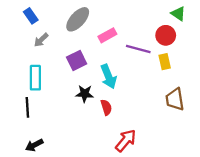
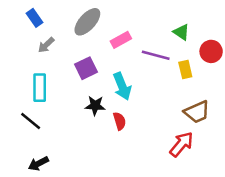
green triangle: (178, 14) -> (181, 32), moved
red circle: (166, 35) -> (211, 51), moved
brown trapezoid: (175, 99) -> (197, 112), turned -105
black line: (27, 107) -> (31, 121), turned -48
red arrow: (126, 141) -> (181, 144), moved

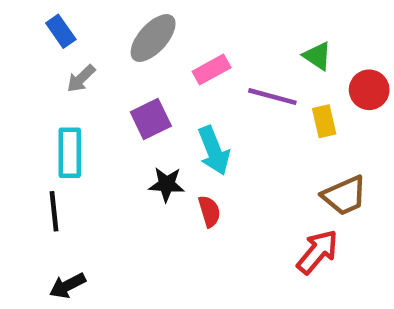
black line: (31, 121) -> (54, 211), turned 45

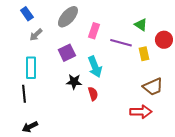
pink rectangle: (212, 70) -> (94, 31), turned -42
red arrow: (317, 252) -> (141, 112), turned 50

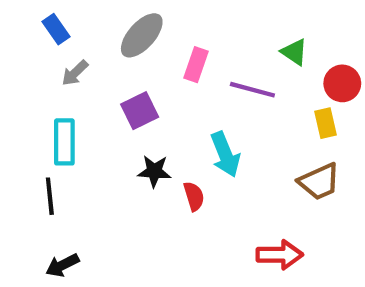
yellow rectangle: (144, 54) -> (326, 123), moved
cyan arrow: (95, 67) -> (225, 154), moved
red arrow: (141, 112) -> (280, 255), moved

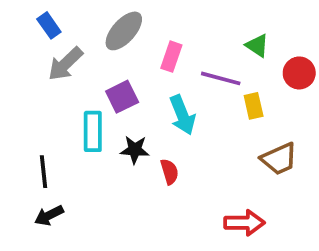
gray arrow: (75, 73) -> (65, 64), size x1.5
yellow rectangle: (326, 123) -> (254, 106), moved
cyan rectangle: (64, 142) -> (93, 131), moved
cyan arrow: (225, 154) -> (182, 115), moved
black arrow: (62, 265) -> (49, 215), moved

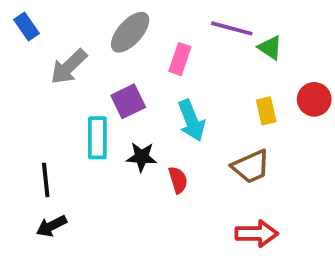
blue rectangle: (49, 25) -> (26, 26), moved
red circle: (299, 73) -> (314, 99), moved
purple line: (221, 78) -> (232, 28), moved
brown trapezoid: (279, 159) -> (251, 166), moved

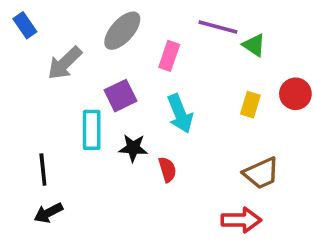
yellow rectangle: (266, 111) -> (250, 105), turned 30
brown trapezoid: (251, 166) -> (261, 173), moved

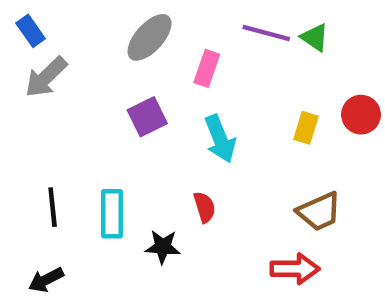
green triangle: (254, 45) -> (315, 37), moved
gray arrow: (65, 63) -> (46, 77), moved
cyan rectangle: (92, 130) -> (112, 214), moved
black star: (133, 148) -> (163, 247), moved
black arrow: (48, 213) -> (46, 280), moved

